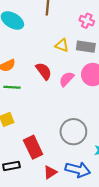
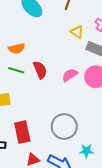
yellow triangle: (62, 45) -> (77, 32), moved
red semicircle: (44, 71) -> (40, 70), moved

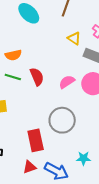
gray circle: (64, 126) -> (62, 120), moved
red rectangle: (22, 132) -> (36, 140), moved

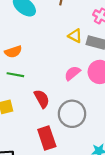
yellow triangle: (74, 38) -> (75, 36), moved
red semicircle: (37, 77) -> (42, 99), moved

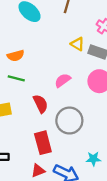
pink semicircle: (72, 73) -> (63, 80), moved

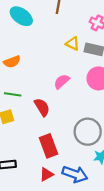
green line: (16, 78) -> (13, 94), moved
gray circle: (69, 121) -> (88, 132), moved

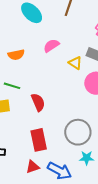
yellow triangle: (73, 44) -> (75, 63), moved
pink semicircle: (62, 82) -> (51, 46), moved

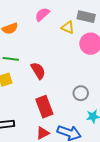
gray circle: (78, 132) -> (81, 93), size x0.6

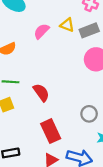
gray rectangle: (86, 17) -> (89, 30), turned -30
yellow triangle: (68, 27) -> (67, 25), moved

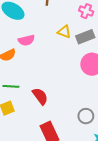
pink semicircle: (41, 31) -> (26, 40), moved, turned -147

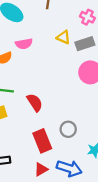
gray circle: (86, 116) -> (68, 129), moved

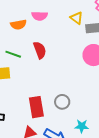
red semicircle: (35, 102) -> (40, 50), moved

